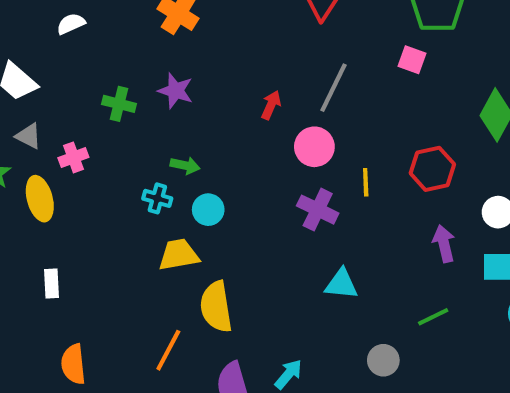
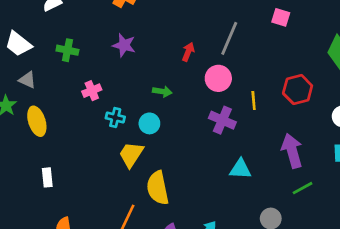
green cross: (119, 104) -> (67, 50), moved
pink cross: (73, 157) -> (92, 91), moved
green arrow: (185, 165) -> (162, 91), moved
purple arrow: (444, 244) -> (292, 151), moved, size x1.4
yellow trapezoid: (179, 255) -> (131, 154), turned -44

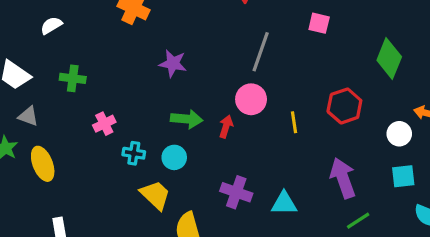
purple star: (124, 45) -> (173, 63), moved
red arrow: (188, 52) -> (226, 127), moved
green arrow: (162, 91) -> (187, 119), size x1.4
purple cross: (222, 120) -> (236, 192), moved
yellow trapezoid: (131, 154) -> (155, 195), turned 104

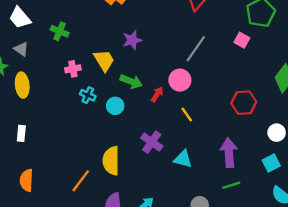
purple star: (173, 63) -> (132, 40), turned 30
yellow line: (294, 122) -> (187, 114), moved, turned -42
cyan square: (403, 176) -> (271, 163), turned -36
yellow trapezoid: (155, 195) -> (104, 60), moved

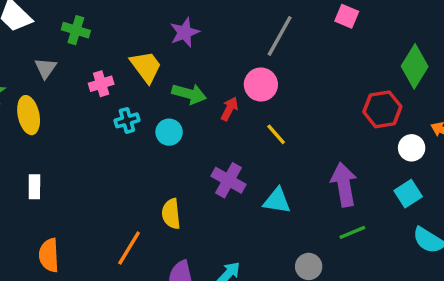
gray triangle: (21, 49) -> (46, 68), moved, turned 35
cyan cross: (88, 95) -> (127, 120), turned -35
red hexagon: (244, 103) -> (382, 109), moved
yellow semicircle: (111, 161) -> (171, 214), size x0.7

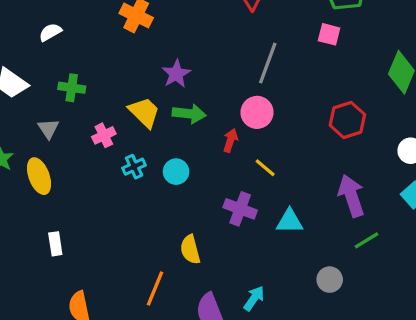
green arrow: (189, 94) -> (189, 114), moved
red hexagon: (382, 109) -> (347, 120), moved
yellow line: (276, 134) -> (265, 168), moved

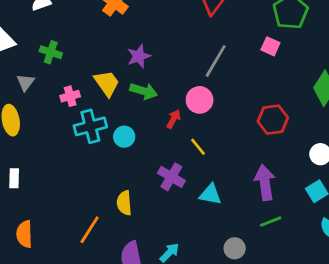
cyan cross: (134, 167) -> (90, 126), size x1.6

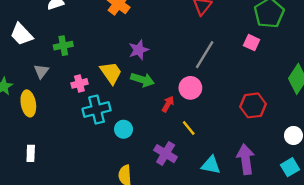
green cross: (51, 52) -> (63, 46), turned -30
cyan circle: (124, 137) -> (124, 129), moved
cyan triangle: (210, 194) -> (211, 165), moved

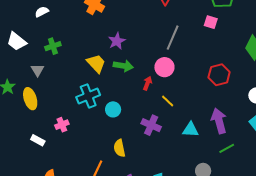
pink cross: (79, 83) -> (62, 125), moved
white rectangle: (31, 153) -> (38, 140), turned -56

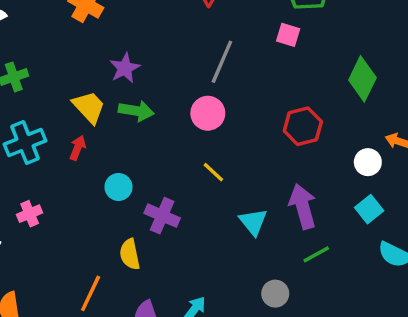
red arrow: (147, 83) -> (78, 148), moved
cyan cross: (88, 96) -> (25, 142), moved
purple cross: (151, 125) -> (162, 216), moved
cyan triangle: (190, 130) -> (253, 222), turned 48

